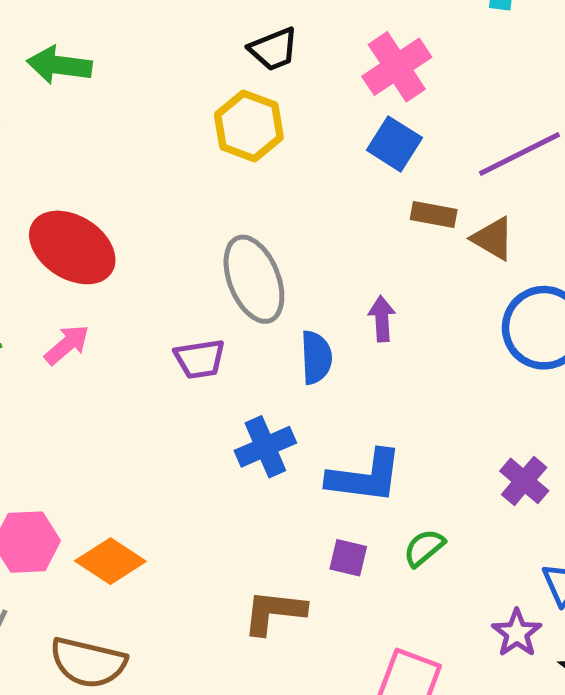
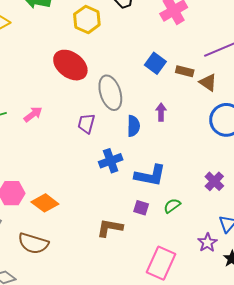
yellow hexagon: (249, 126) -> (87, 19), moved
blue square: (394, 144) -> (155, 63), moved
red ellipse: (72, 247) -> (70, 65), moved
purple trapezoid: (200, 359) -> (86, 124), turned 110

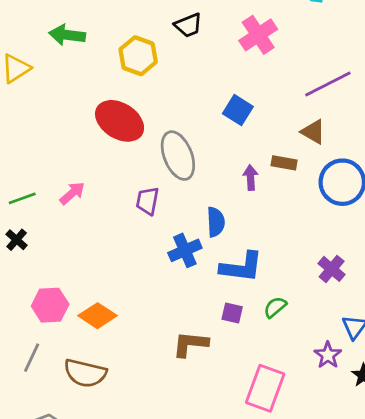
brown rectangle: (185, 71) -> (284, 163), moved
blue semicircle: (133, 126) -> (216, 222), moved

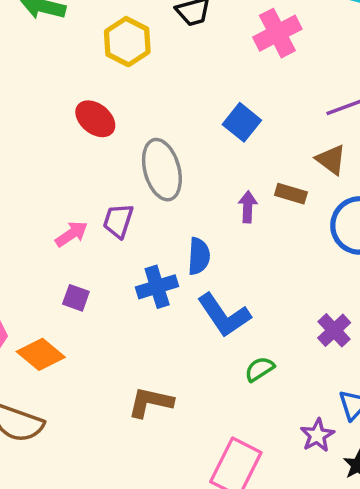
red ellipse: (120, 121) -> (95, 119), size x0.7
pink arrow: (72, 193) -> (71, 234), moved
blue L-shape: (241, 267) -> (224, 315), turned 42
purple square: (232, 313) -> (76, 298), moved

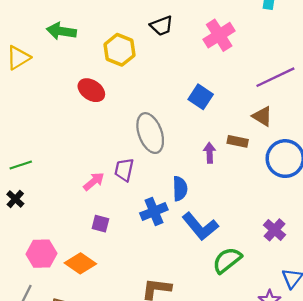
red ellipse: (95, 119) -> (91, 90), moved
green semicircle: (259, 369) -> (227, 260), size x1.5

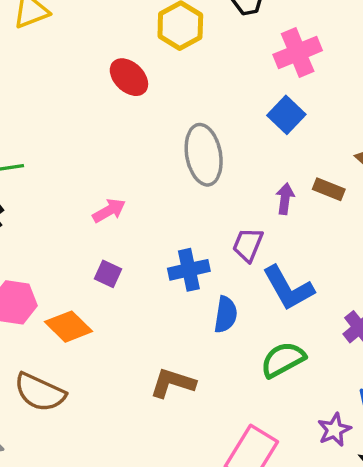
pink cross: (219, 35) -> (298, 53), moved
purple trapezoid: (124, 170) -> (248, 245), moved
blue semicircle: (180, 189) -> (226, 315), moved
blue L-shape: (200, 226) -> (288, 288), moved

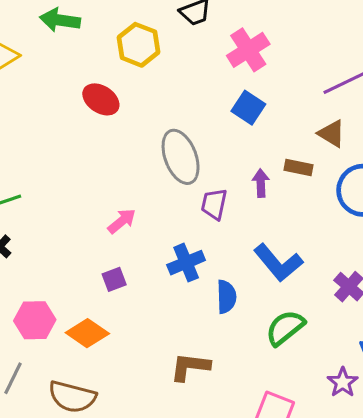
pink arrow: (109, 211) -> (122, 221), moved
purple trapezoid: (248, 245) -> (214, 204), moved
purple square: (108, 274) -> (114, 279), turned -35

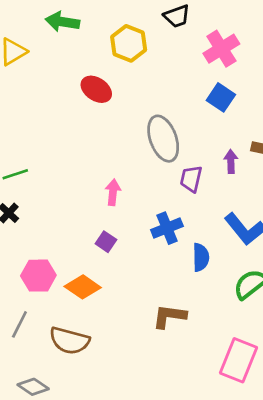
pink arrow: (122, 221) -> (113, 192), turned -45
purple square: (114, 279) -> (106, 242), turned -36

